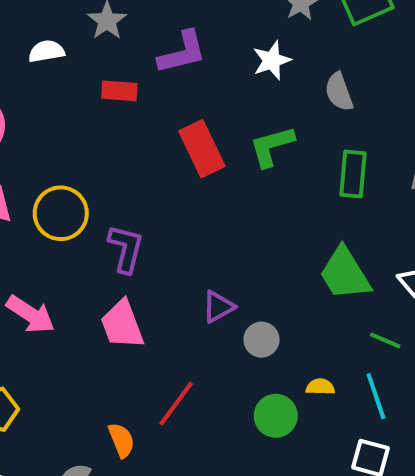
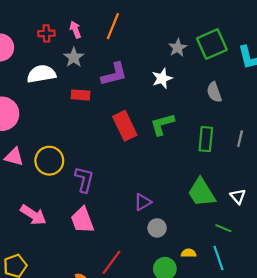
white semicircle: (46, 51) -> (41, 74), size x1.5
gray semicircle: (339, 92) -> (214, 92), moved
purple triangle: (218, 307) -> (143, 202), moved

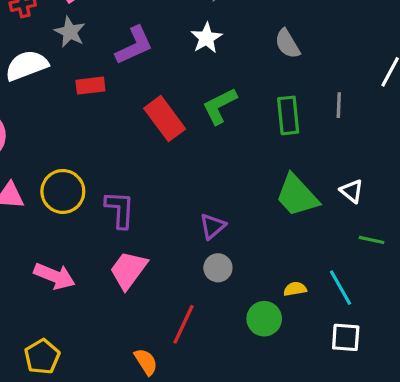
pink trapezoid: (82, 220) -> (129, 270), turned 68
gray circle: (157, 228) -> (218, 268), moved
green line: (223, 228) -> (372, 240), moved

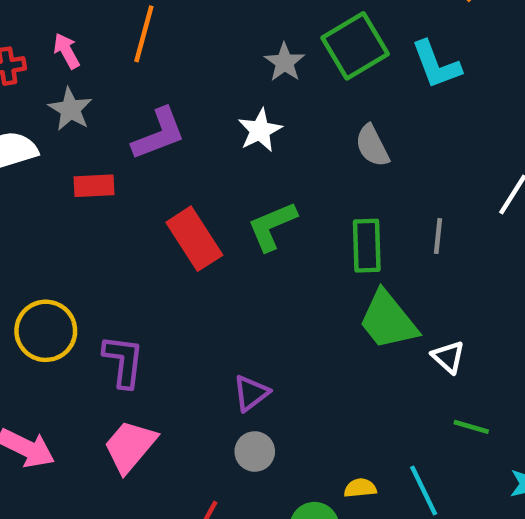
green trapezoid: (297, 196) -> (388, 320), moved

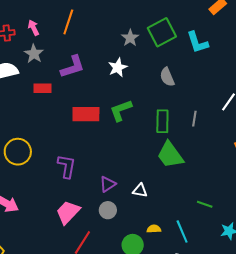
red rectangle: (194, 239) -> (86, 114), turned -60
white triangle: (448, 357) -> (140, 191), moved, turned -35
purple L-shape: (123, 361) -> (67, 166), moved
pink trapezoid: (130, 446) -> (68, 212), moved

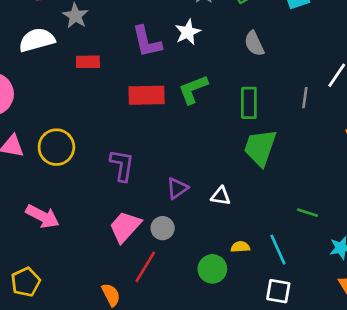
purple L-shape: (73, 67) -> (147, 42), moved, turned 96
gray line: (194, 119) -> (305, 98), moved
green trapezoid: (170, 155) -> (260, 148), turned 56
gray circle: (108, 210) -> (163, 228), moved

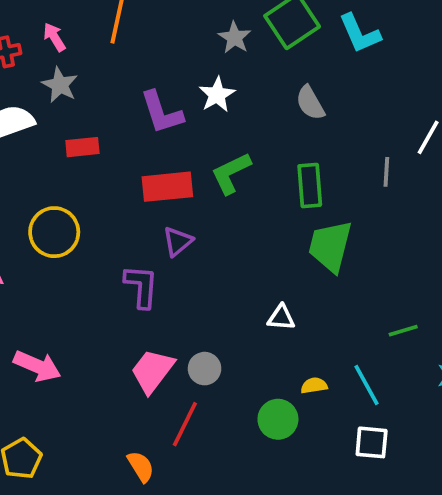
yellow circle: (56, 147) -> (54, 232), moved
purple triangle: (177, 188) -> (178, 241), moved
green line: (308, 213) -> (403, 331), turned -30

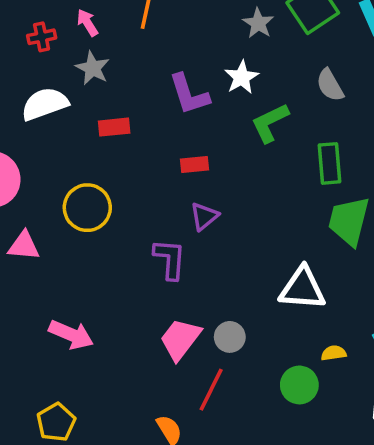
green L-shape: (231, 173) -> (270, 123), moved
red rectangle: (167, 187) -> (194, 165), size x0.6
white triangle: (281, 317) -> (302, 289), size x1.8

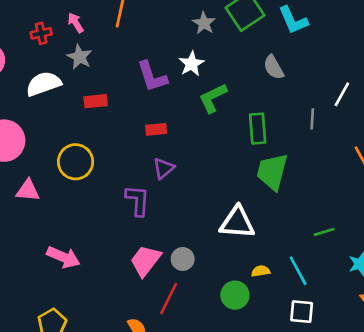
gray semicircle: (330, 85) -> (274, 67), moved

